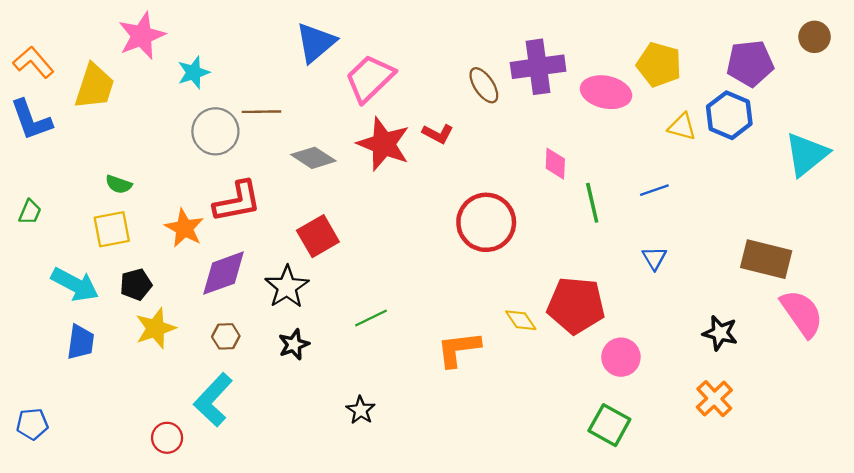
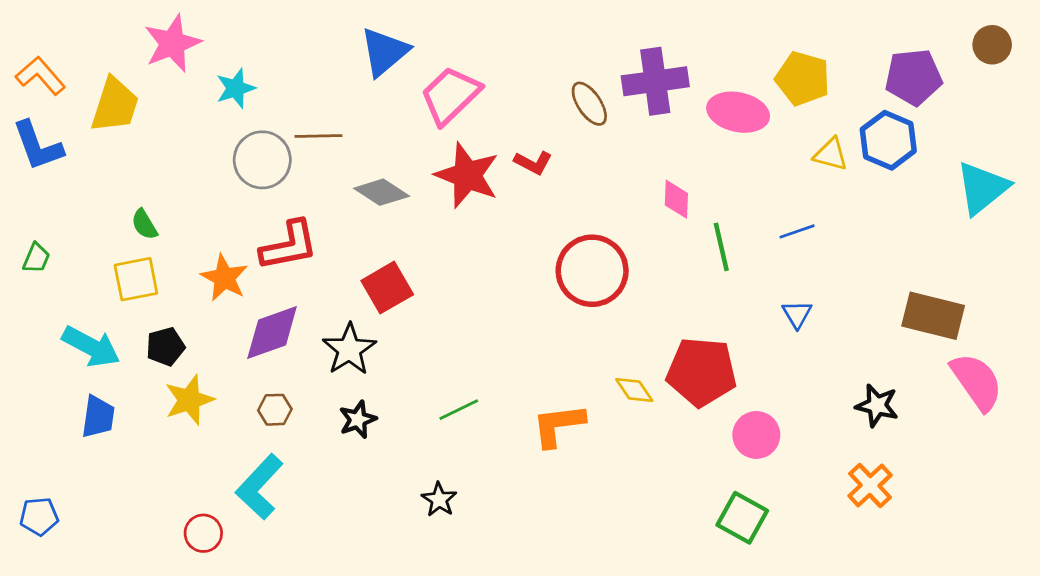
green semicircle: (119, 184) -> (144, 224), turned 40
green line: (371, 318) -> (459, 410), moved

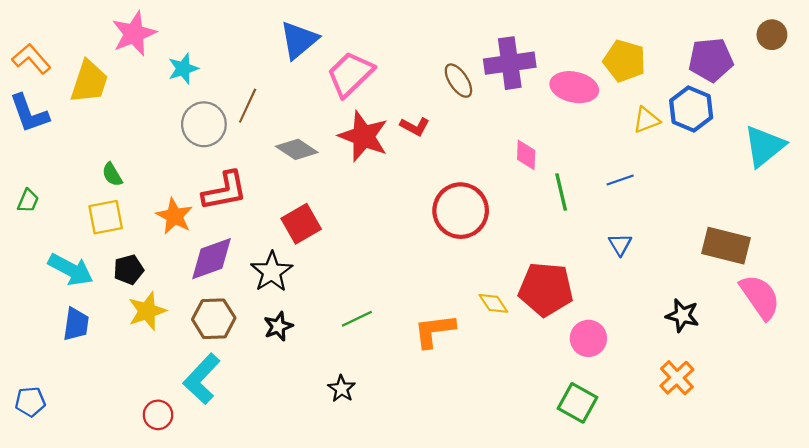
brown line: (318, 136) -> (248, 106), turned -64
yellow triangle: (831, 154) -> (646, 120), turned -36
brown hexagon: (275, 410) -> (214, 319), size x1.6

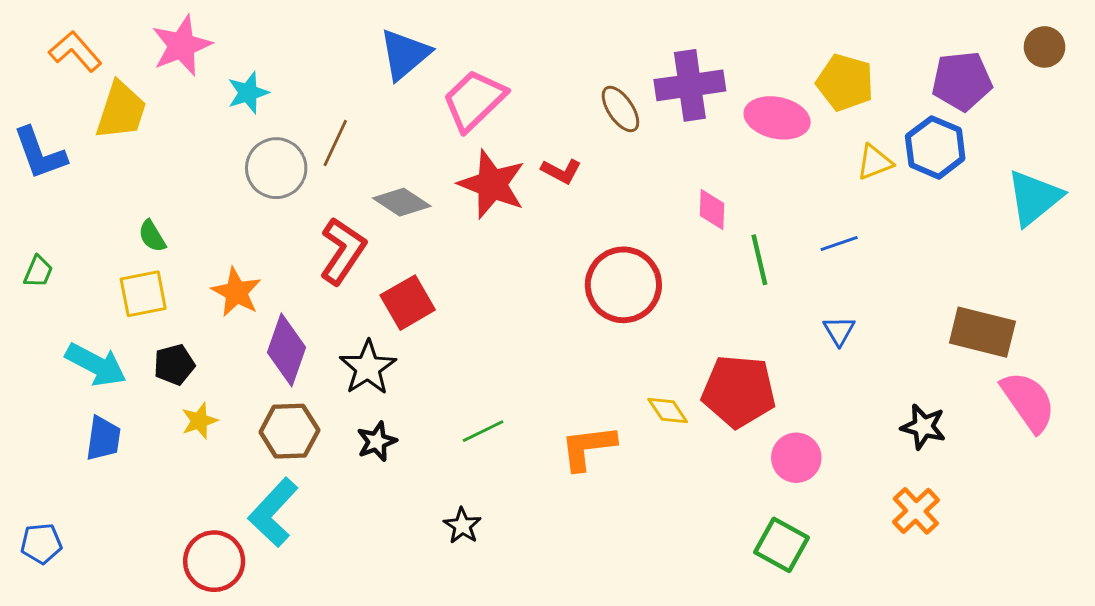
orange L-shape: (31, 59) -> (75, 51), moved
red L-shape: (225, 191) -> (343, 251), moved, turned -45
purple diamond: (212, 259) -> (287, 350), turned -51
yellow star: (147, 311) -> (199, 421), size x0.7
red circle: (158, 415) -> (214, 561), size x1.5

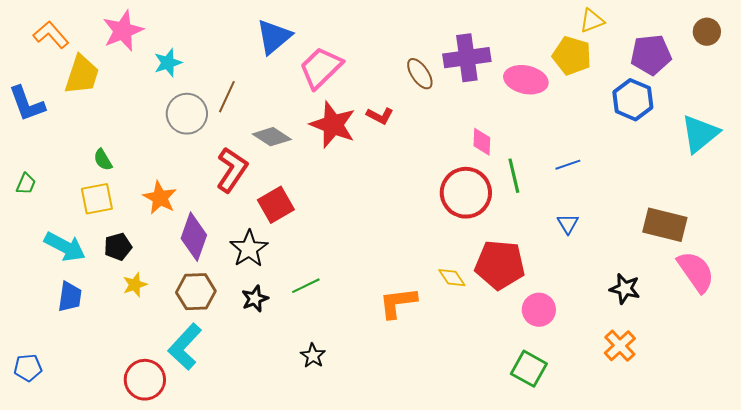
yellow triangle: (875, 162) -> (592, 21), moved
red circle: (623, 285) -> (466, 193), moved
green line: (483, 431) -> (306, 286), moved

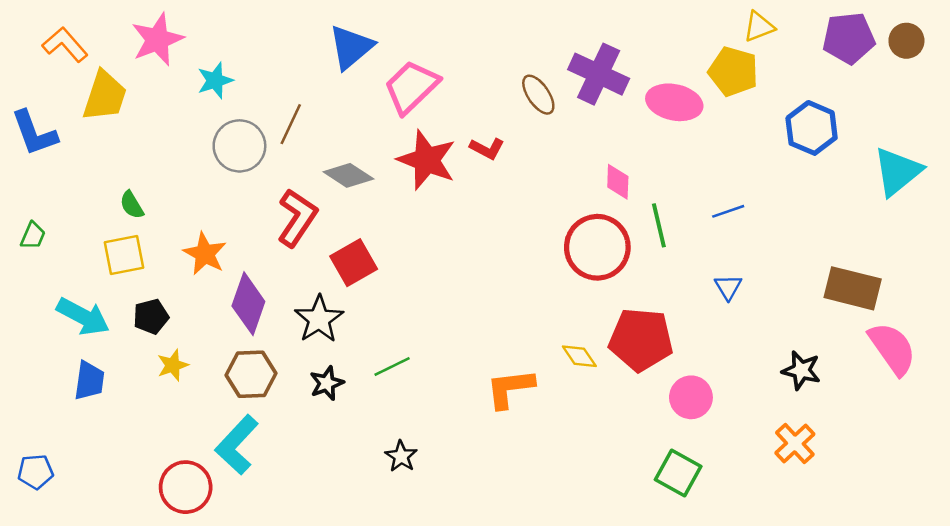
purple pentagon: (651, 55) -> (849, 38), moved
purple cross: (467, 58) -> (599, 74), turned 33

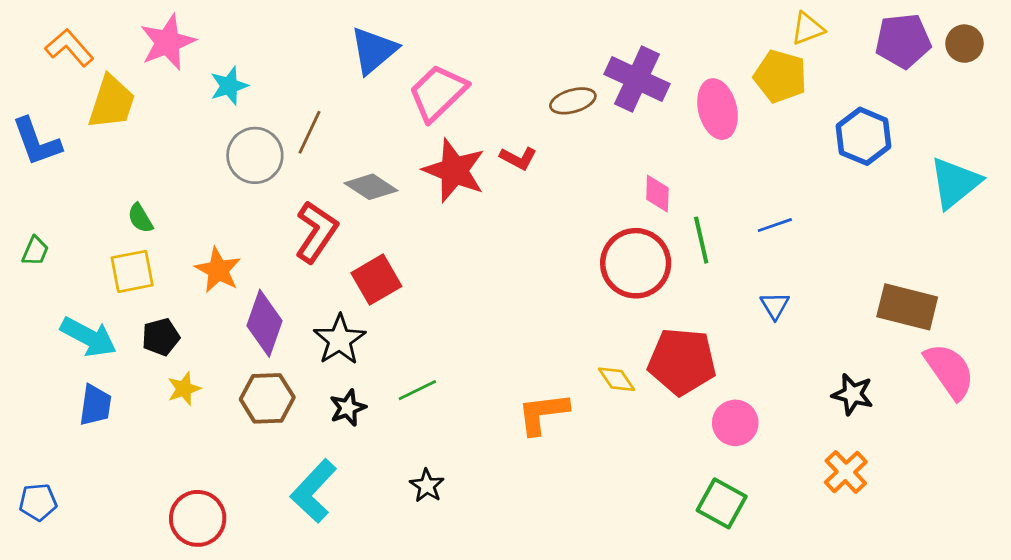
brown ellipse: (538, 95) -> (573, 101), turned -72
pink ellipse: (674, 102) -> (718, 109), turned 64
cyan L-shape: (237, 445) -> (314, 491), moved

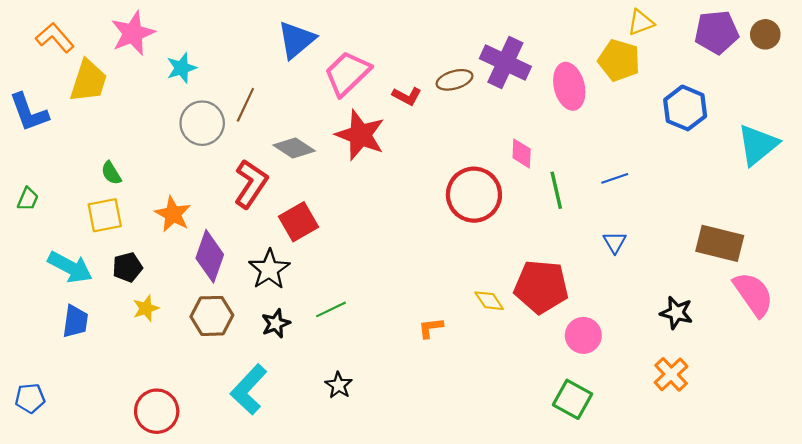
red L-shape: (518, 158) -> (407, 96), moved
red circle: (636, 263) -> (474, 195), moved
orange L-shape: (543, 413) -> (431, 328), size x0.6

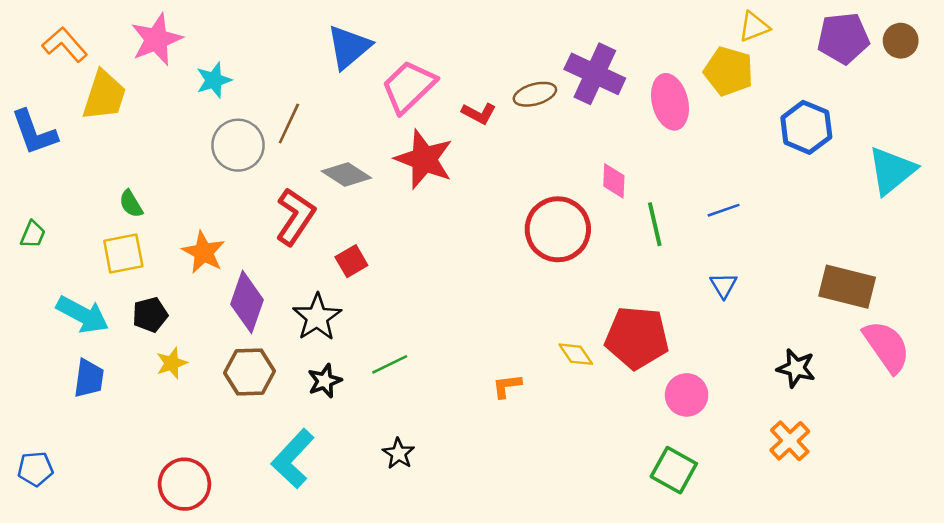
red square: (299, 222) -> (351, 261), size x0.7

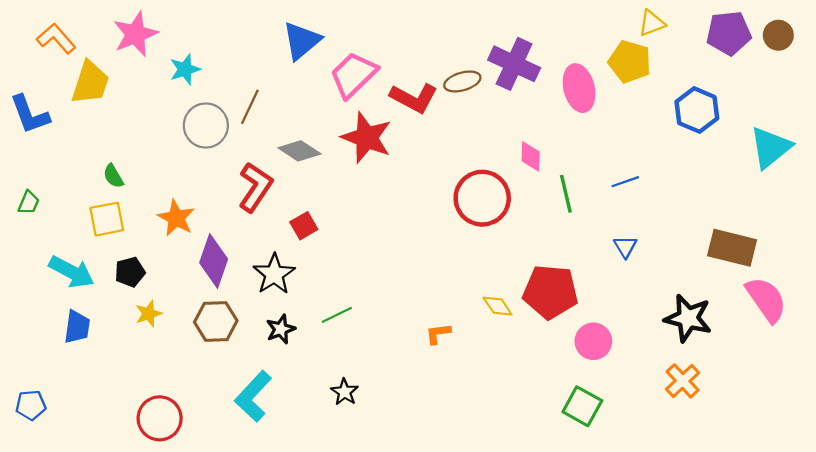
red L-shape: (479, 113) -> (414, 98), size x1.6
black star: (796, 368) -> (688, 318), size x1.4

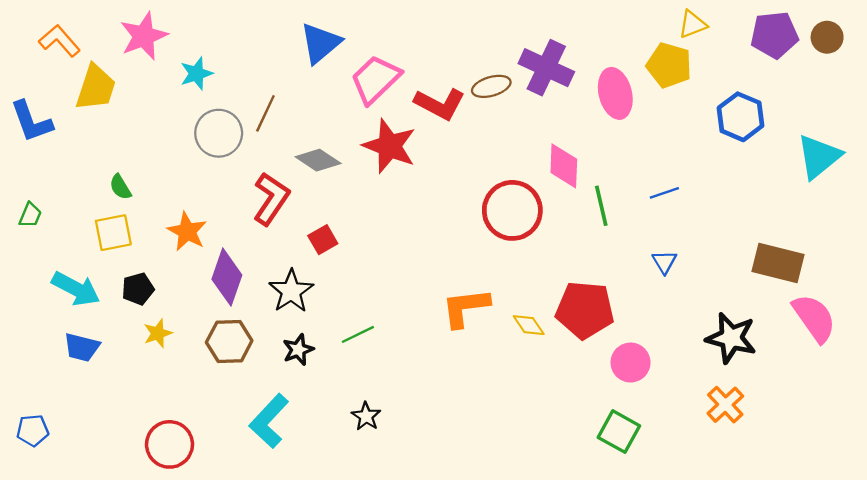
pink diamond: (531, 156) -> (564, 166), size x1.4
blue trapezoid: (77, 327) -> (82, 347), turned 96
orange L-shape: (438, 334) -> (466, 308), moved, size x1.8

